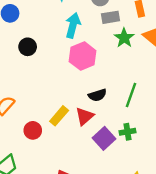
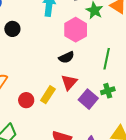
pink hexagon: (83, 56) -> (76, 30), moved
black semicircle: (97, 95) -> (66, 57), moved
yellow rectangle: (59, 116) -> (48, 95), moved

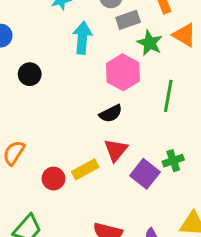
green line: (107, 59) -> (168, 96), moved
yellow rectangle: (48, 95) -> (85, 169), turned 30

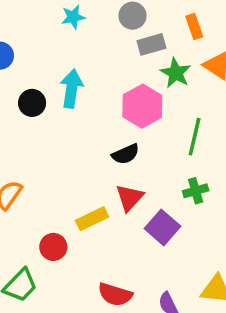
cyan arrow: (82, 38) -> (72, 89), moved
green cross: (173, 161) -> (196, 191), moved
red circle: (53, 179) -> (53, 247), moved

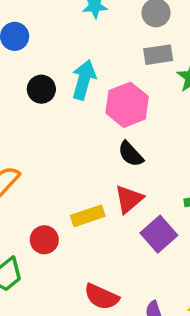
gray rectangle: (151, 44) -> (158, 55), moved
pink hexagon: (142, 106) -> (127, 105), moved
black semicircle: (126, 154) -> (131, 154), turned 64

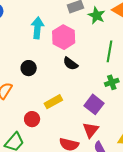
black circle: (41, 89) -> (29, 68), moved
red triangle: (129, 199) -> (91, 130), moved

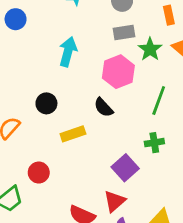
pink hexagon: (64, 37) -> (118, 72), moved
yellow rectangle: (53, 102) -> (73, 134), moved

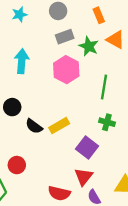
black semicircle: (104, 107) -> (34, 126), moved
yellow rectangle: (73, 134) -> (59, 126), moved
green cross: (154, 143) -> (107, 122), turned 35

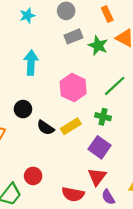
pink hexagon: (66, 70) -> (73, 88), moved
green line: (104, 87) -> (115, 86), turned 40
green cross: (107, 122) -> (103, 117), moved
red circle: (17, 165) -> (33, 176), moved

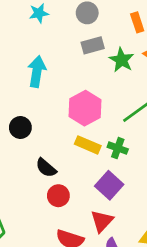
yellow rectangle: (71, 126) -> (88, 145), moved, turned 48
black semicircle: (45, 128) -> (46, 168), moved
red circle: (33, 176) -> (58, 196), moved

